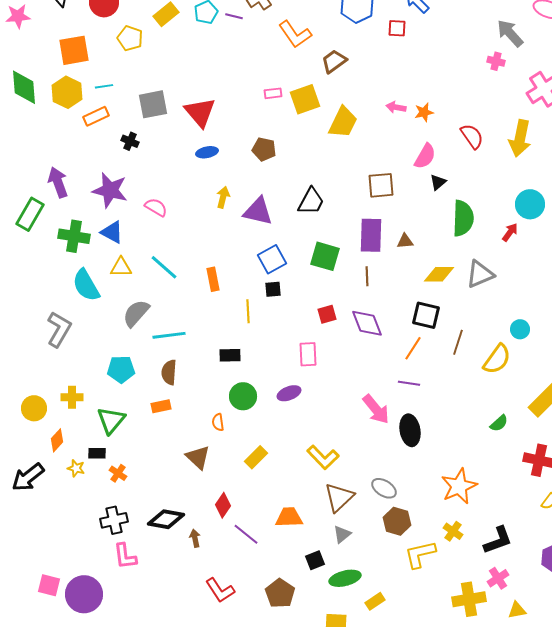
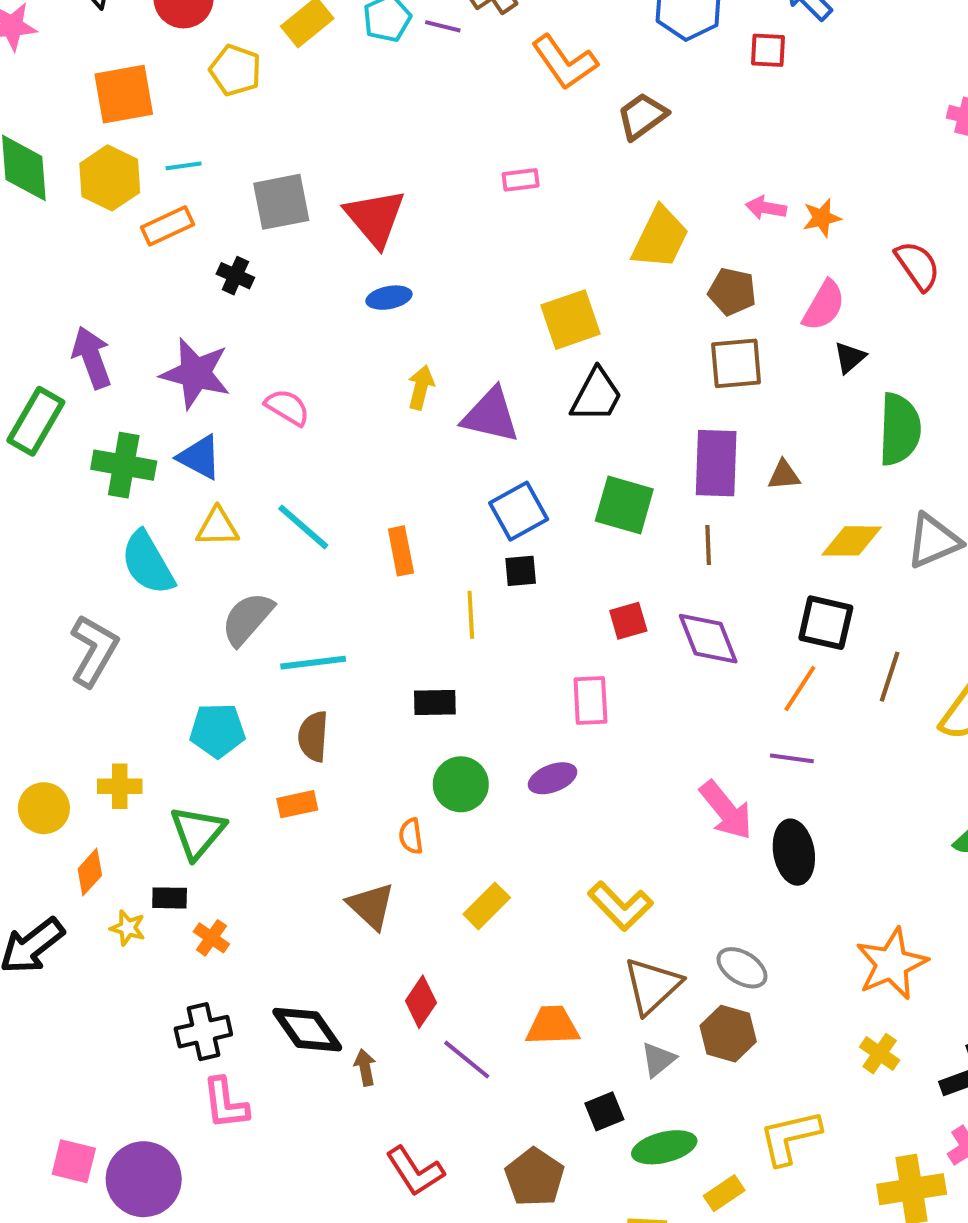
yellow square: (305, 99) -> (570, 320), moved
brown pentagon: (264, 149) -> (732, 292), moved
black diamond: (166, 519) -> (307, 1030), turned 45
brown hexagon: (397, 521) -> (728, 1034), moved
yellow L-shape: (420, 554) -> (790, 1137), moved

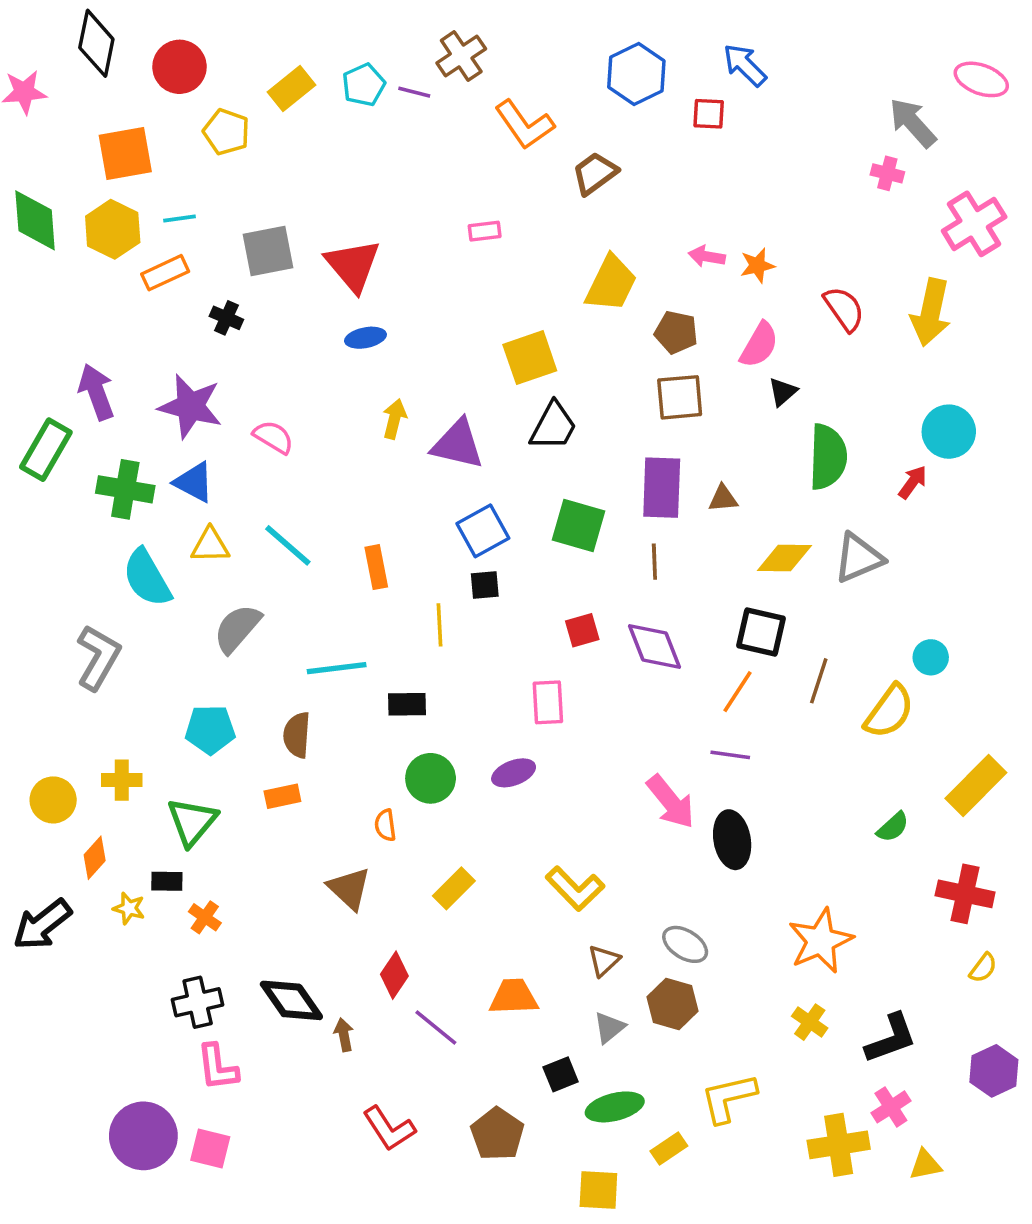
cyan line: (313, 663) -> (337, 668), moved
brown triangle: (652, 986) -> (604, 961), size x0.6
pink square: (74, 1161) -> (210, 1148), moved

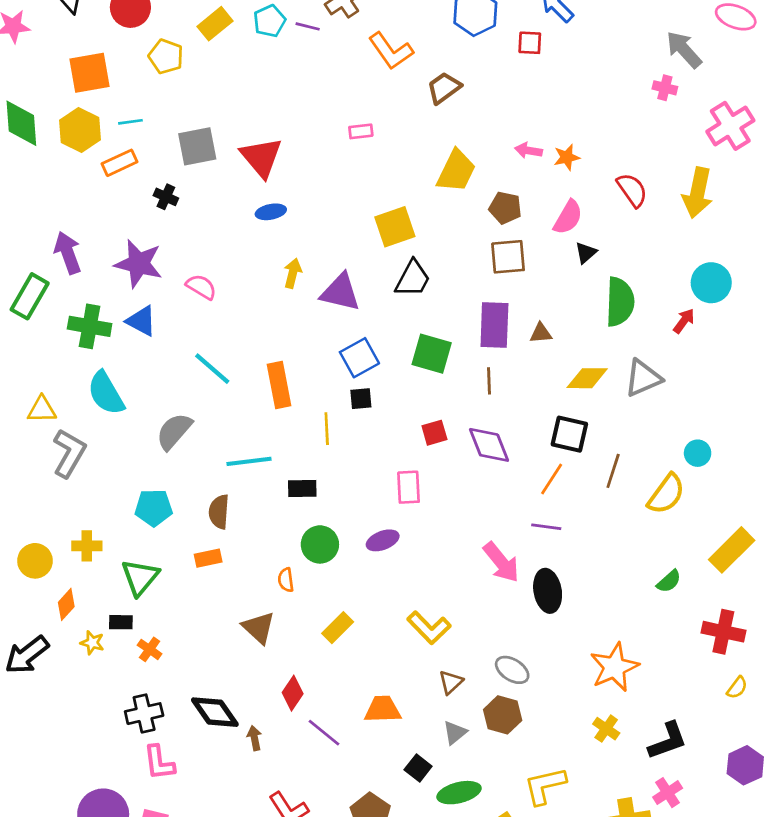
yellow triangle: (210, 545) -> (42, 410), moved
orange rectangle: (376, 567) -> (279, 385), size x1.4
black square: (561, 1074) -> (418, 768), turned -30

